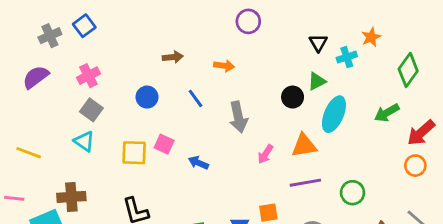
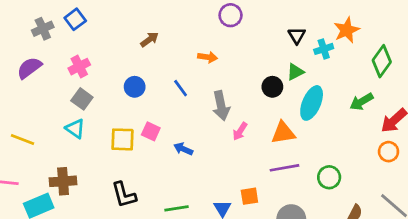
orange star: (371, 37) -> (347, 30), size x1.4
brown arrow: (173, 57) -> (149, 40), moved, turned -30
pink arrow: (265, 154) -> (240, 131), moved

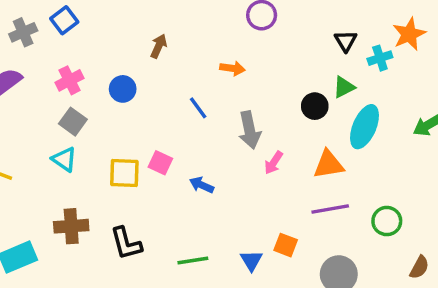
brown arrow: (149, 40) -> (159, 46), turned -30
blue circle: (135, 87) -> (123, 89), moved
brown cross: (63, 181) -> (71, 226), moved
orange square: (249, 196) -> (286, 245), turned 30

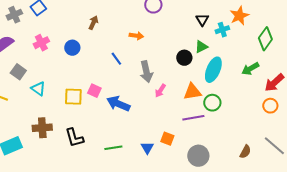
gray square: (73, 122) -> (18, 72), moved
blue arrow: (202, 185) -> (118, 104), size x1.6
green circle: (387, 221) -> (212, 103), moved

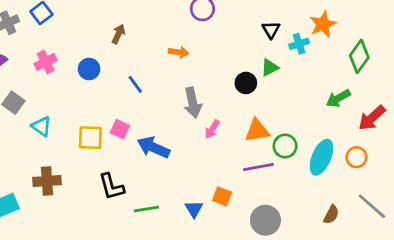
blue line: (116, 59) -> (135, 84), moved
cyan ellipse: (213, 70) -> (321, 157), moved
orange circle: (270, 106) -> (356, 157), moved
black L-shape: (74, 138) -> (111, 187), moved

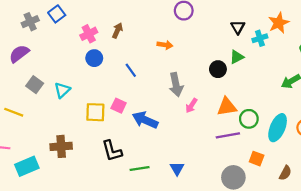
pink cross: (46, 62) -> (89, 34), moved
cyan triangle: (41, 126) -> (62, 90), moved, turned 42
orange square: (222, 196) -> (257, 159), moved

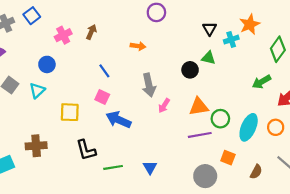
green triangle: (237, 57) -> (208, 58), turned 40
blue circle: (94, 58) -> (47, 64), moved
pink square: (119, 106) -> (102, 97), moved

